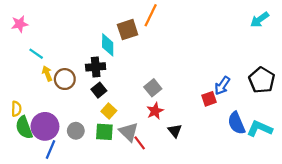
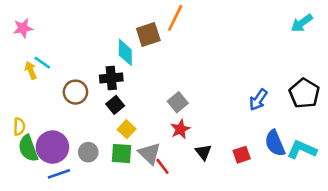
yellow arrow: (47, 74) -> (31, 70), moved
red square: (209, 99) -> (242, 155), moved
blue line: (50, 149) -> (59, 174), turned 48

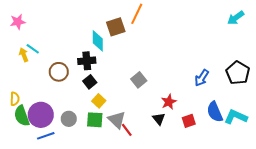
red star: (180, 129) -> (169, 102), moved

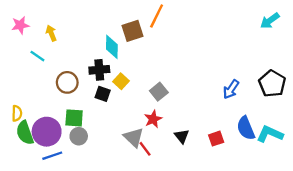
yellow arrow: (24, 55) -> (51, 33), moved
black square: (90, 82) -> (103, 94), turned -32
yellow square: (99, 101) -> (121, 81), moved
red star: (169, 102) -> (153, 119), moved
green square: (95, 120) -> (74, 118), moved

